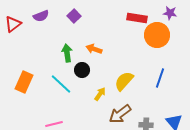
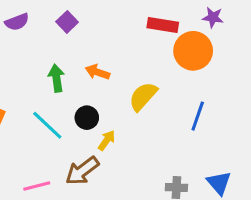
black circle: (82, 70) -> (87, 118), moved
yellow semicircle: (124, 81) -> (143, 96), moved
brown arrow: (120, 114) -> (82, 171), moved

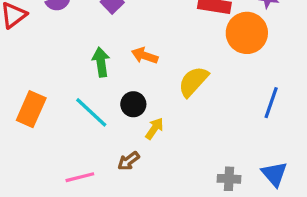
blue line: (198, 116) -> (271, 103), moved
brown arrow: (82, 171) -> (128, 161), size x0.6

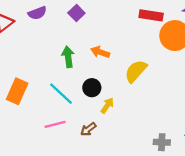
pink line: (80, 177) -> (55, 124), moved

